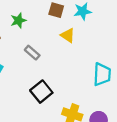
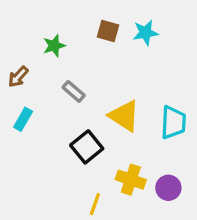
yellow triangle: (68, 35) -> (124, 116), moved, size x1.5

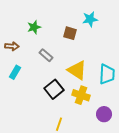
brown square: (108, 31) -> (70, 33), moved
brown arrow: (18, 77) -> (12, 46), turned -128
yellow cross: (131, 180) -> (81, 95), moved

